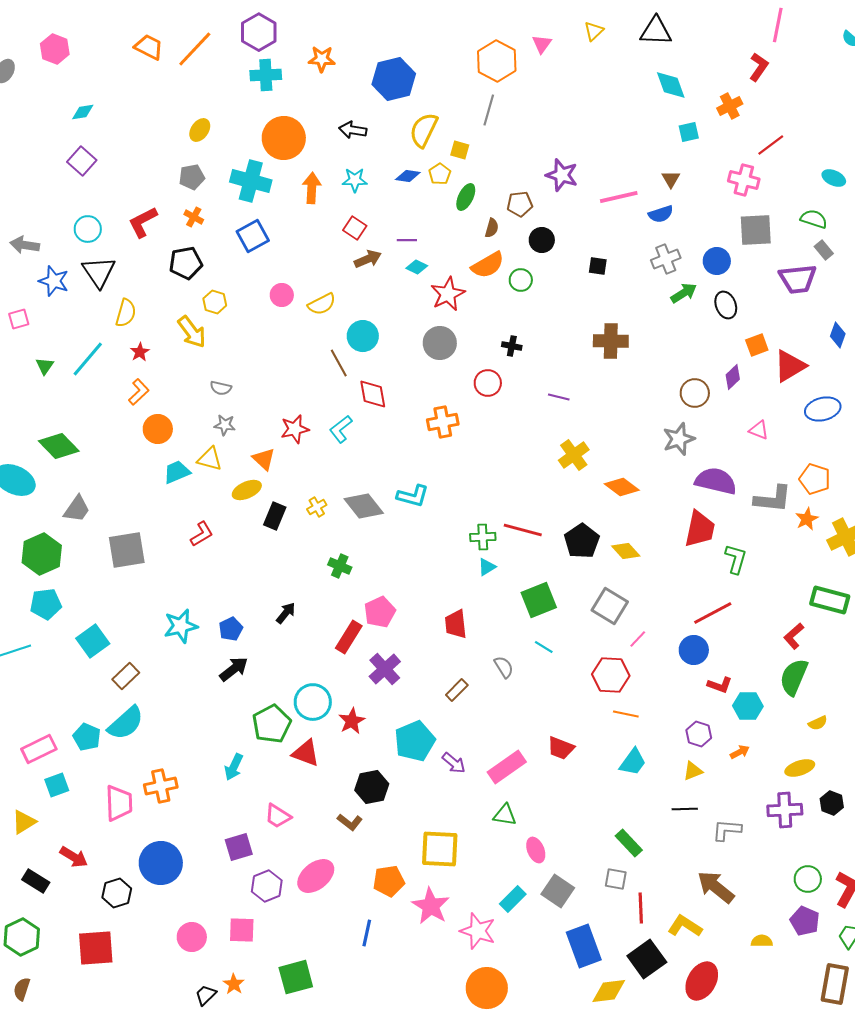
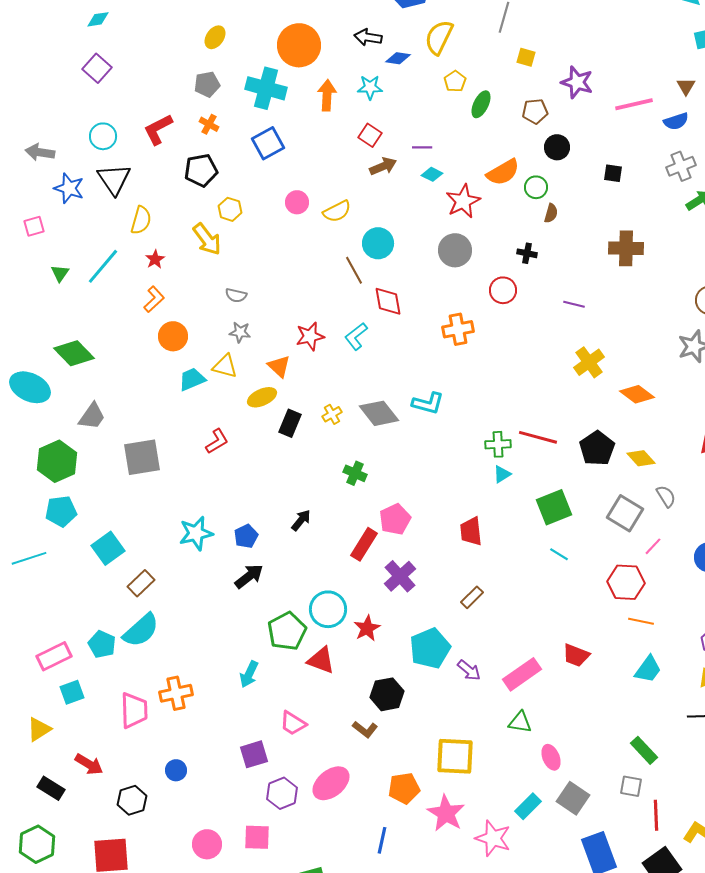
yellow square: (460, 150) -> (526, 57), moved
blue diamond: (408, 176) -> (398, 58), moved
brown semicircle: (492, 228) -> (551, 213), moved
gray semicircle: (504, 667) -> (666, 496), moved
blue circle: (161, 863) -> (176, 770), size x0.5

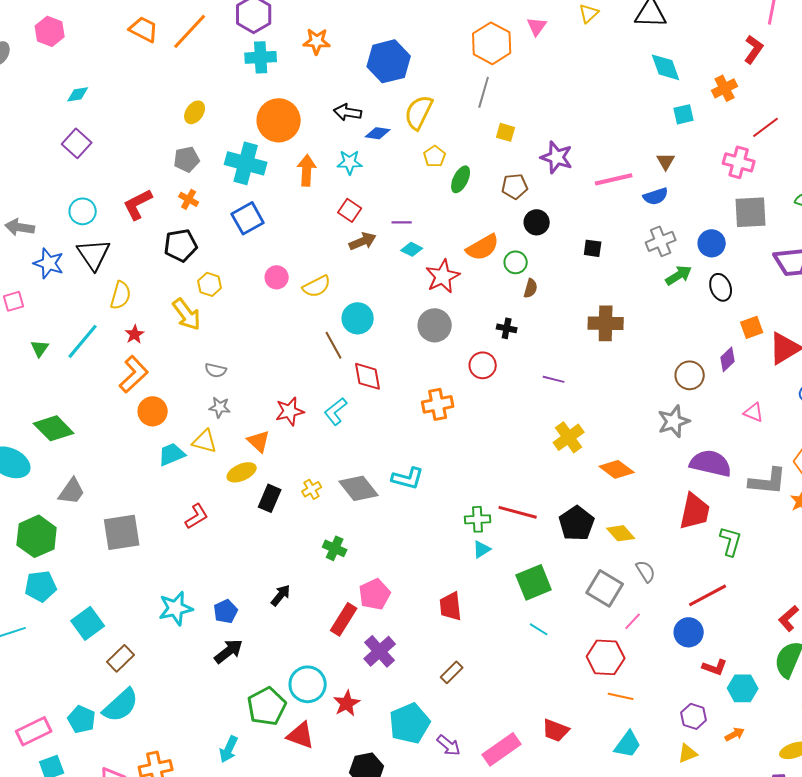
orange L-shape: (154, 299) -> (134, 374), size x1.4

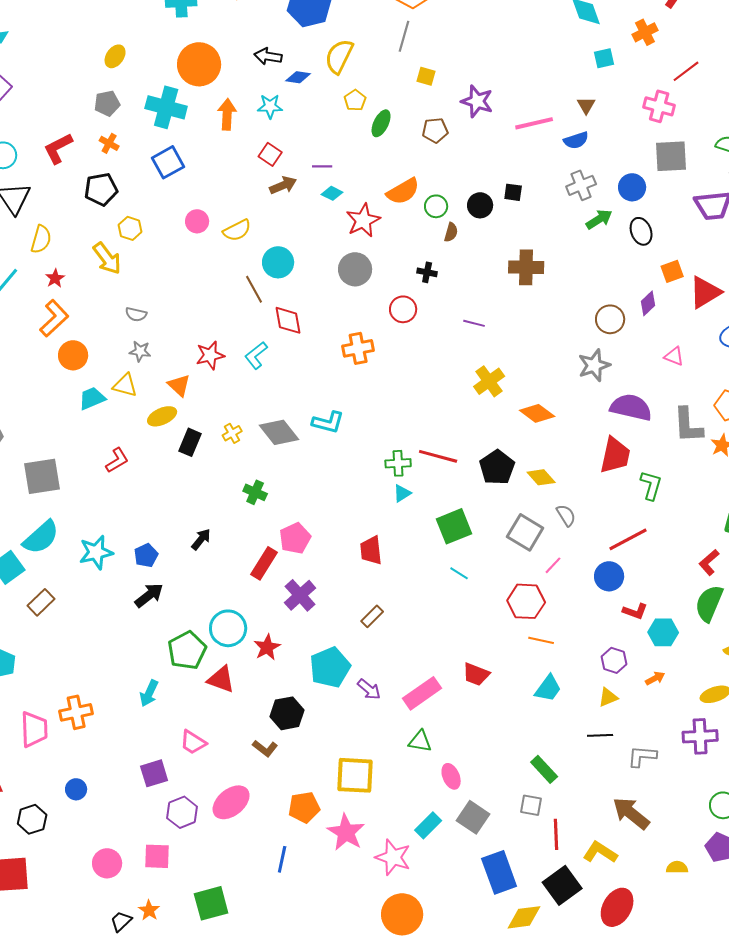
black circle: (537, 222) -> (480, 205), moved
gray L-shape: (768, 481) -> (688, 425), turned 81
cyan semicircle: (121, 705) -> (41, 537), moved

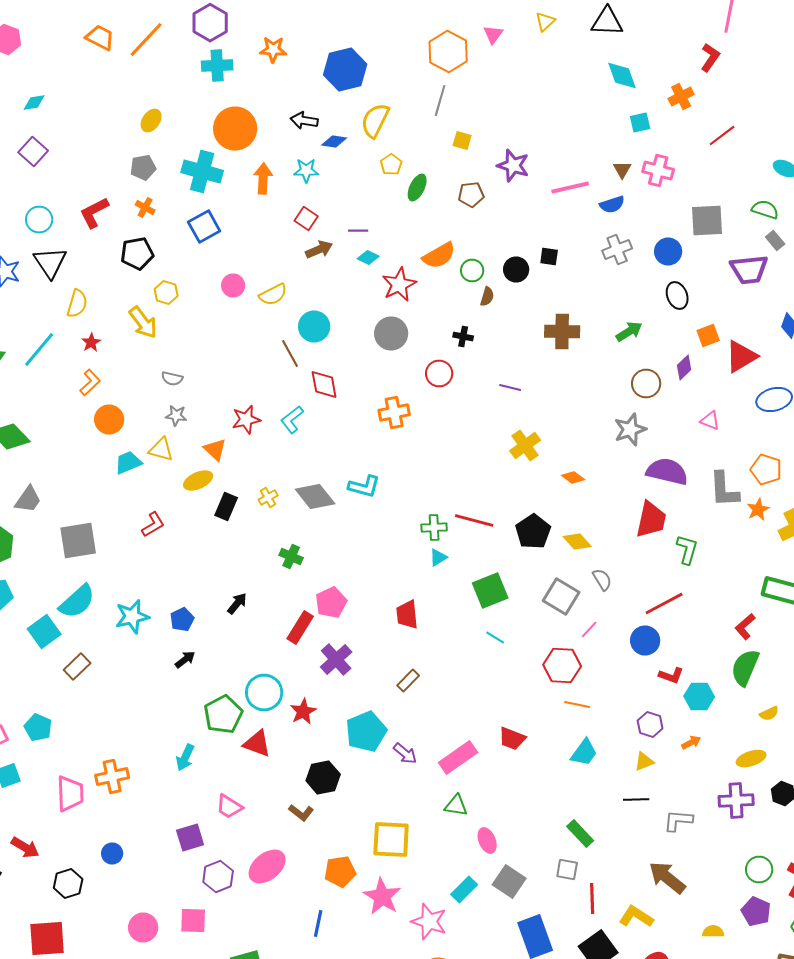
pink cross: (659, 106) -> (658, 170), moved
green arrow: (599, 219) -> (629, 332), moved
orange L-shape: (54, 318) -> (90, 382), size x0.7
orange diamond: (537, 413) -> (573, 478), size x0.7
black arrow: (149, 595) -> (185, 660), size x0.7

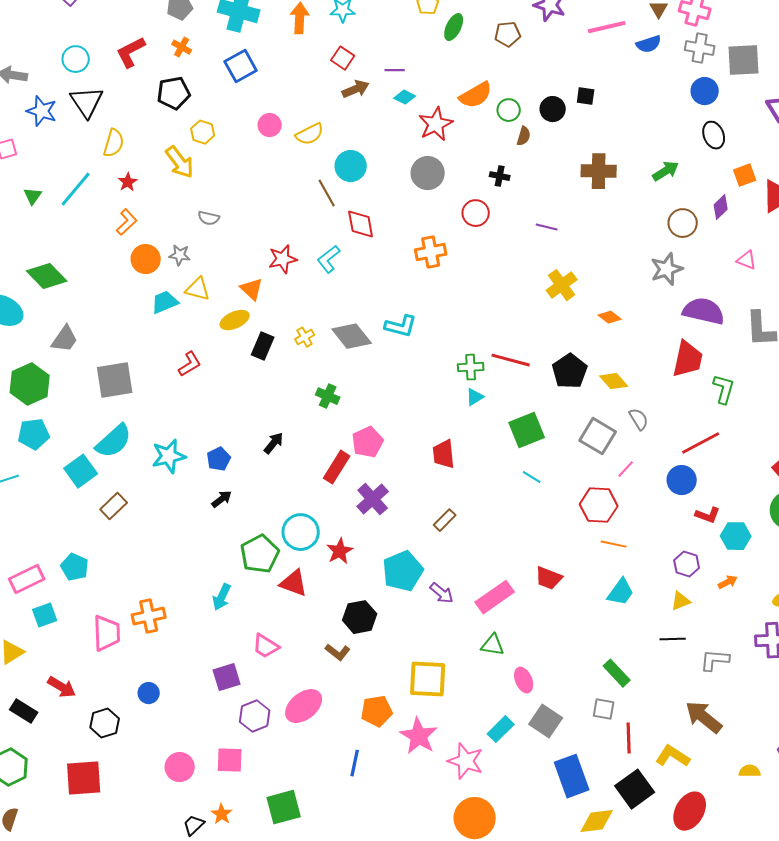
gray cross: (617, 250) -> (700, 48), moved, turned 32
gray star: (176, 416) -> (180, 255), moved

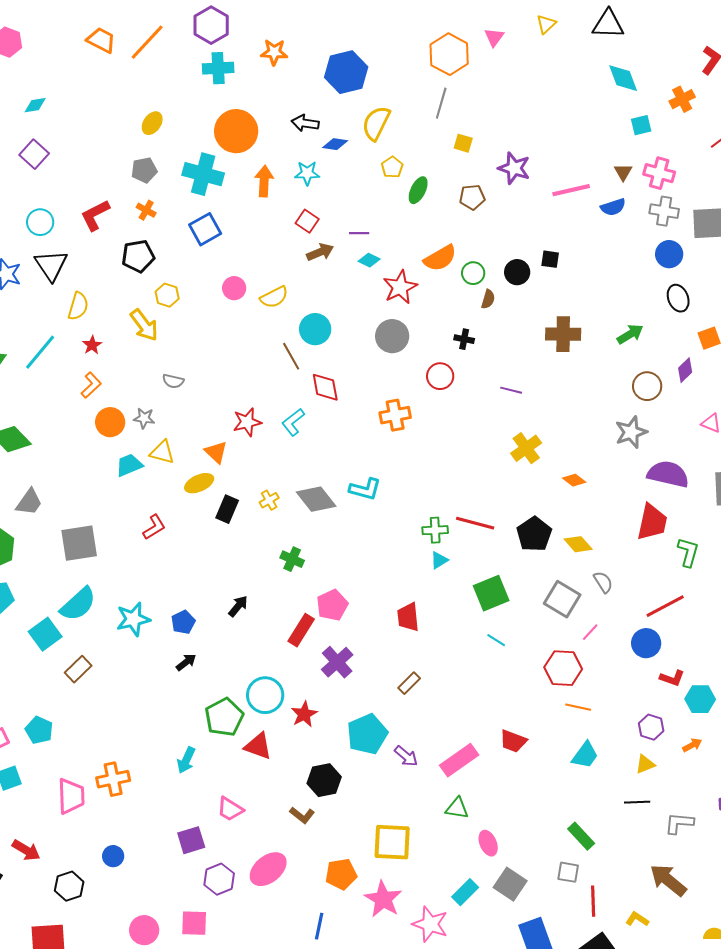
yellow L-shape: (673, 756) -> (637, 919), size x0.7

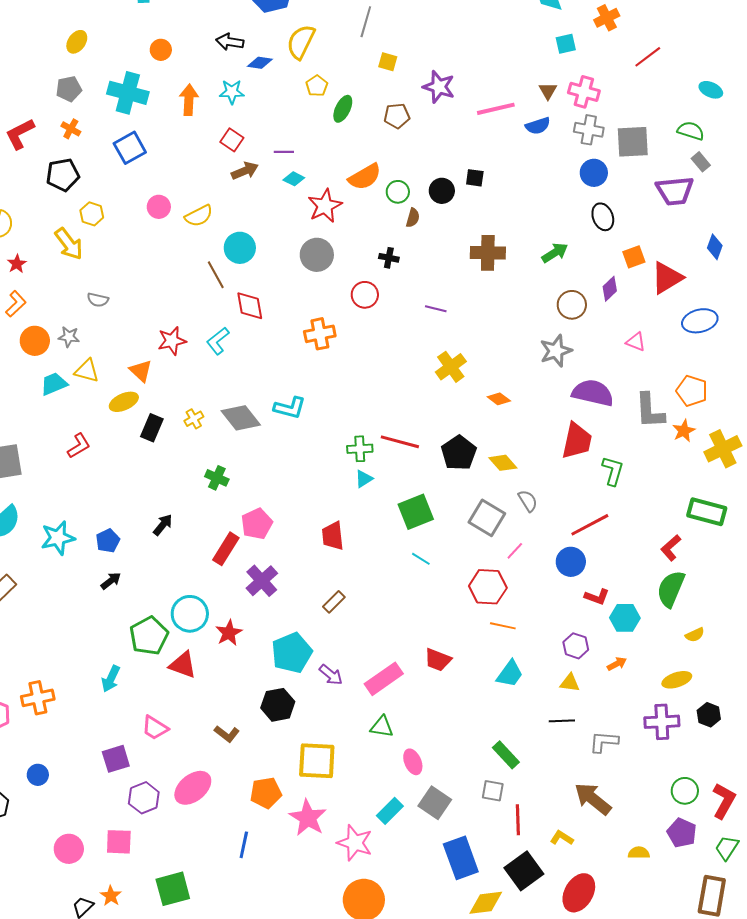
orange circle: (236, 131) -> (161, 50), size x0.5
yellow triangle: (645, 764) -> (570, 683), turned 30
black hexagon: (324, 780) -> (278, 705), moved

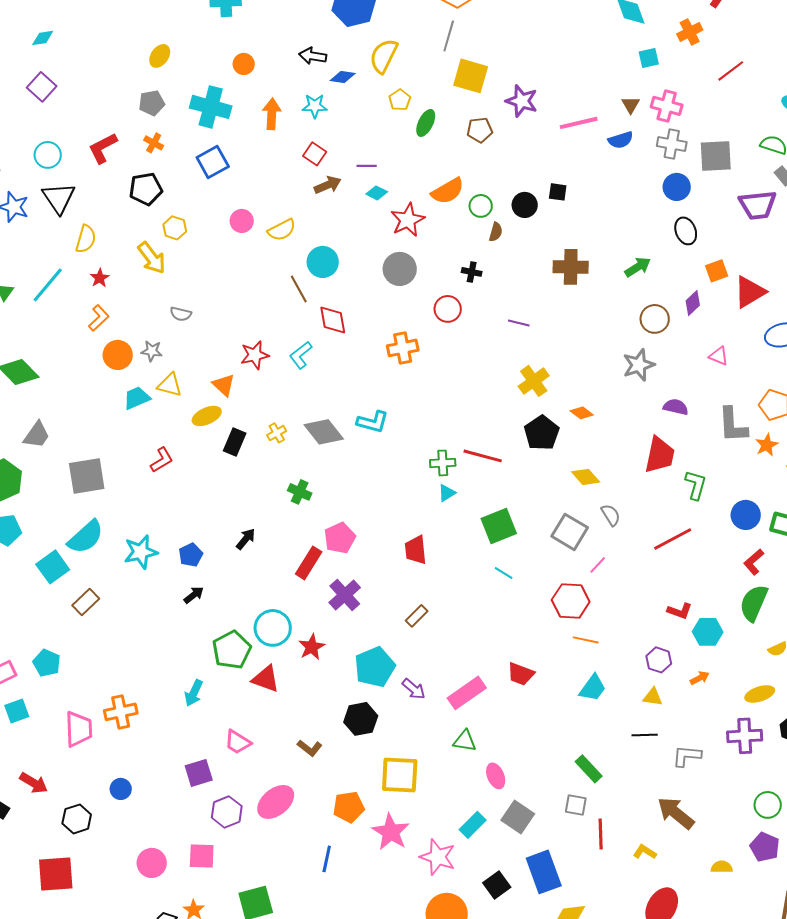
yellow square: (388, 62) -> (471, 76), size x1.8
purple semicircle: (593, 393) -> (676, 407), size x0.6
black pentagon: (459, 453) -> (542, 433), moved
blue circle: (571, 562) -> (746, 515), moved
black square: (524, 871) -> (497, 885), moved, size x0.7

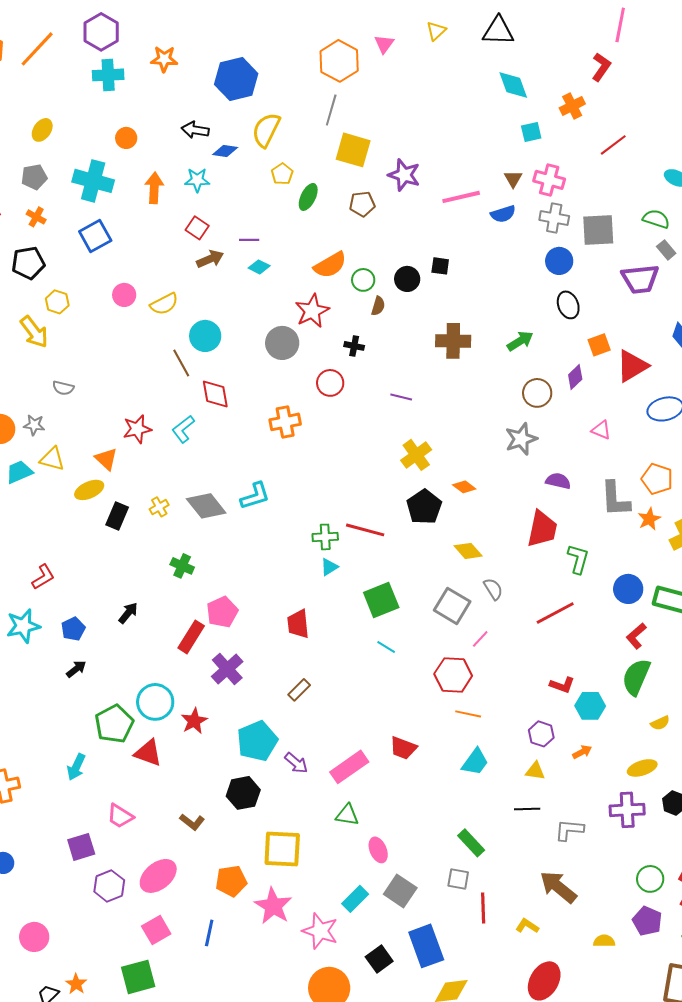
red star: (408, 220) -> (312, 311), moved
cyan L-shape: (373, 422) -> (255, 496), turned -32
red L-shape: (162, 460) -> (43, 577), moved
pink square: (202, 856) -> (156, 930), moved, turned -32

